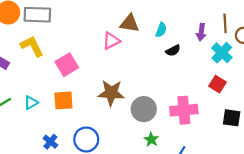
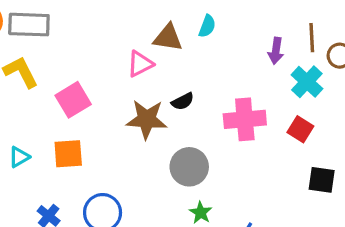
cyan semicircle: (161, 30) -> (207, 26), moved
black semicircle: (173, 51) -> (183, 101), moved
brown star: (111, 93) -> (147, 119), moved
pink cross: (184, 110) -> (245, 119), moved

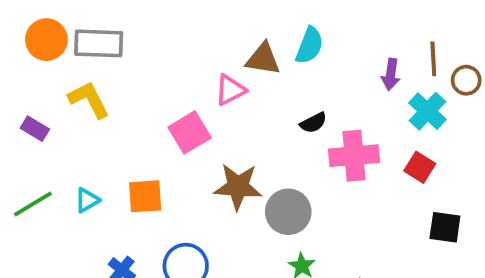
cyan semicircle: (207, 26) -> (310, 45), size x1.4
pink square: (73, 100) -> (190, 132), moved
black semicircle: (183, 101) -> (313, 123), moved
brown star: (147, 119) -> (238, 187), moved

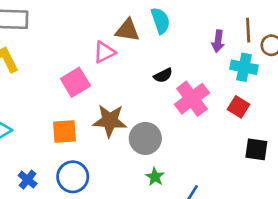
cyan semicircle: (310, 45) -> (160, 21), turned -40
cyan cross: (428, 111) -> (244, 67), turned -32
pink cross: (354, 156) -> (192, 99), turned -32
orange square: (145, 196) -> (65, 132), moved

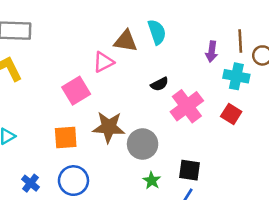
black square: (256, 149) -> (189, 170), moved

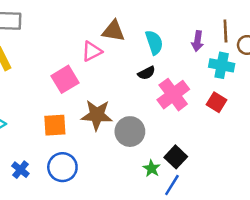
cyan semicircle: (157, 32) -> (154, 42), moved
black square: (189, 170) -> (176, 157), turned 35
green star: (152, 181) -> (152, 168), moved

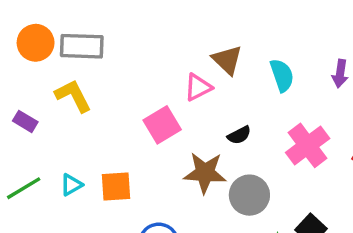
brown triangle: (113, 31) -> (227, 60), turned 35
black semicircle: (146, 73) -> (239, 135), moved
orange square: (55, 125) -> (116, 186), moved

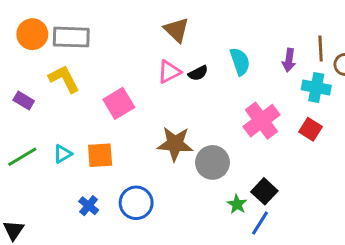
brown triangle: (227, 60) -> (176, 30), moved
pink square: (162, 125) -> (119, 103), moved
black semicircle: (239, 135) -> (198, 73), moved

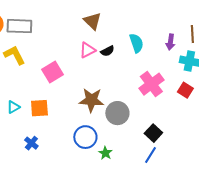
blue circle: (136, 203) -> (85, 137), moved
green star: (237, 204) -> (105, 153), moved

